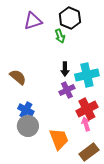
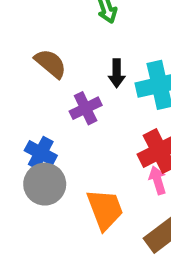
brown semicircle: (18, 77) -> (51, 63), moved
purple cross: (67, 90) -> (86, 108), moved

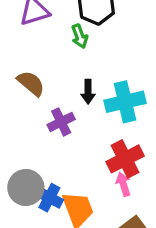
blue cross: (41, 153) -> (49, 198), moved

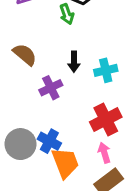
cyan cross: (125, 102) -> (106, 70), size x0.7
pink arrow: (123, 184) -> (104, 153), moved
blue cross: (49, 198) -> (49, 141), moved

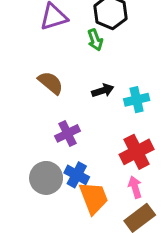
black arrow: (74, 62) -> (103, 90), turned -108
purple cross: (51, 88) -> (68, 133), moved

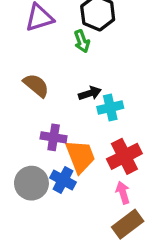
cyan cross: (137, 100) -> (110, 107), moved
purple cross: (68, 133) -> (54, 137), turned 35
orange trapezoid: (94, 198) -> (80, 156), moved

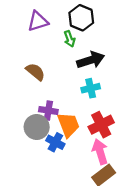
black arrow: (90, 93) -> (91, 60), moved, size x1.6
gray circle: (31, 183) -> (37, 127), moved
pink arrow: (123, 193) -> (100, 152), size x1.5

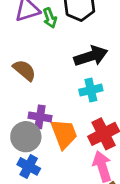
green arrow: (70, 39) -> (50, 18), moved
blue cross: (55, 142) -> (29, 166), moved

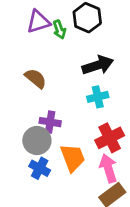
orange trapezoid: (64, 134) -> (73, 158), moved

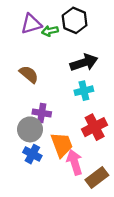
green arrow: (59, 30) -> (50, 31), turned 98
pink arrow: (108, 168) -> (75, 162), moved

